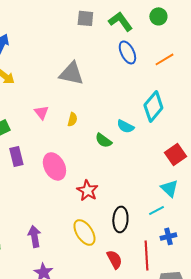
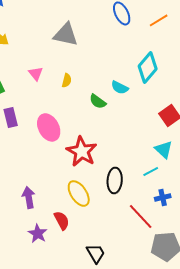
red star: (87, 190) -> (82, 151), size x1.4
red line: (146, 255) -> (141, 216), turned -40
red semicircle: (114, 259) -> (62, 220), moved

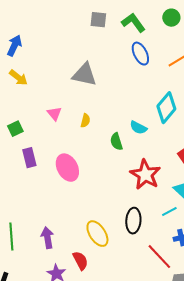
green semicircle: (98, 101) -> (116, 142), turned 36
red star: (82, 151) -> (145, 175), moved

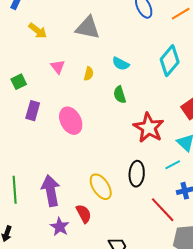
yellow arrow: (18, 78) -> (38, 31), moved
cyan semicircle: (138, 128) -> (121, 64), moved
purple rectangle: (29, 158) -> (33, 111), turned 30
purple arrow: (47, 238) -> (51, 191), size x1.4

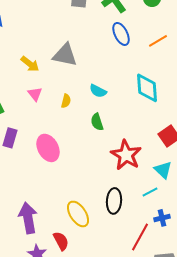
yellow arrow: (38, 31) -> (30, 64), moved
cyan diamond: (170, 61) -> (147, 88), turned -44
red line: (163, 210) -> (140, 237), turned 72

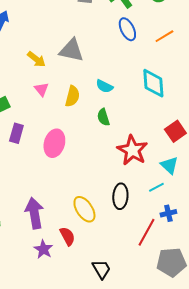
yellow semicircle: (66, 101) -> (72, 96), size x1.5
pink ellipse: (48, 148) -> (54, 143), turned 44

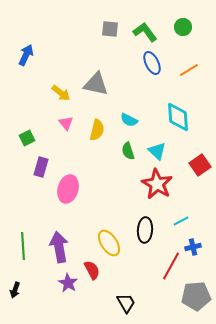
pink ellipse: (54, 143) -> (68, 189), moved
cyan triangle: (169, 165) -> (157, 151), moved

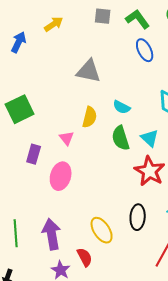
yellow arrow: (61, 93) -> (54, 24), moved, turned -72
pink triangle: (66, 123) -> (67, 138), moved
green square: (27, 138) -> (20, 109), moved, size x1.8
green semicircle: (128, 151) -> (121, 138), size x1.4

